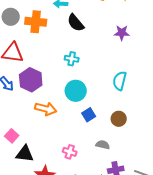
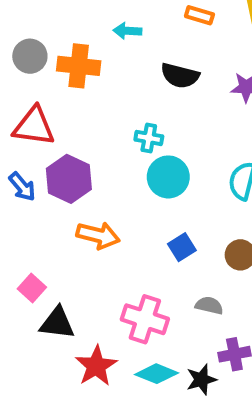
black semicircle: (76, 23) -> (180, 76), moved, turned -36
cyan circle: (76, 91) -> (168, 177), moved
pink cross: (70, 152) -> (145, 319), size x1.6

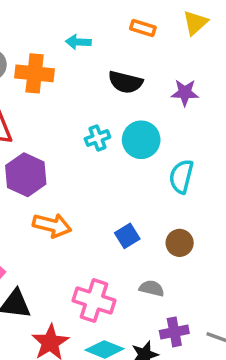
cyan cross: (149, 138) -> (97, 138), turned -30
cyan circle: (168, 177) -> (141, 140), moved

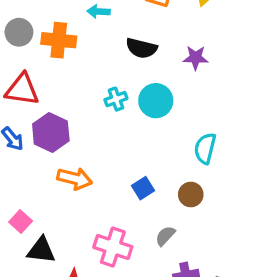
cyan semicircle: (181, 176) -> (205, 148), moved
gray semicircle: (152, 288) -> (165, 236), turned -60

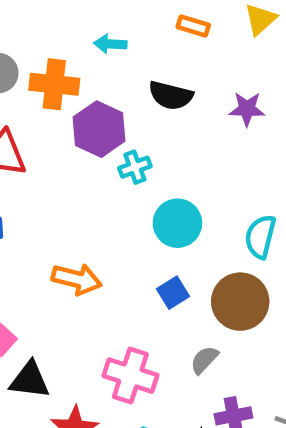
cyan circle: (156, 101) -> (177, 223), moved
purple hexagon: (51, 132) -> (99, 129), moved
brown circle: (191, 194) -> (240, 302), size x1.6

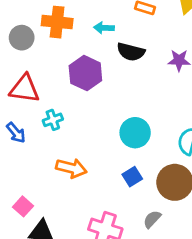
cyan arrow: (110, 44) -> (104, 28), moved
orange cross: (54, 84) -> (57, 22), moved
cyan cross: (135, 167) -> (53, 120), moved

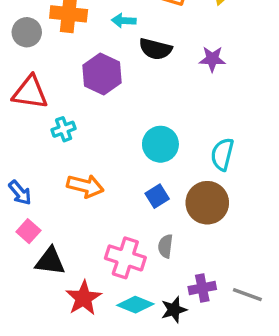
blue arrow: (16, 133) -> (20, 193), moved
gray semicircle: (152, 219) -> (165, 246), moved, turned -36

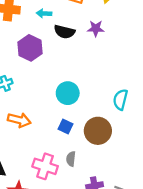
purple star: (212, 59) -> (96, 28), moved
cyan semicircle: (222, 154) -> (120, 100), moved
blue square: (157, 196) -> (66, 126), turned -32

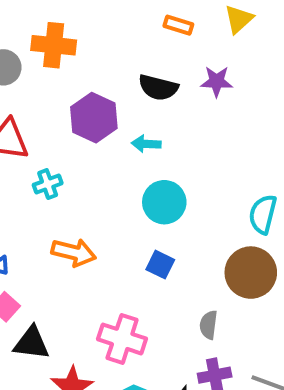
cyan arrow: (44, 13) -> (146, 144), moved
brown circle: (98, 131) -> (251, 273), moved
gray semicircle: (71, 159) -> (209, 325), moved

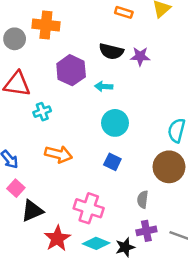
purple star: (217, 81) -> (140, 56), moved
black triangle: (31, 343) -> (32, 211), turned -30

